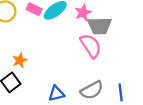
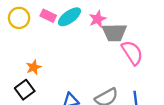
pink semicircle: (91, 46) -> (132, 53), moved

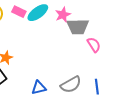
pink semicircle: (132, 53) -> (94, 45), size x0.7

